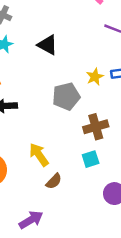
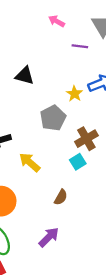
yellow arrow: (39, 155) -> (30, 162), moved
cyan square: (91, 159) -> (78, 162), moved

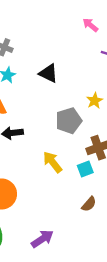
yellow arrow: (30, 162) -> (53, 162), moved
brown semicircle: (61, 197) -> (89, 204), moved

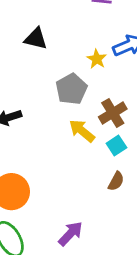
yellow arrow: (53, 162) -> (82, 131), moved
cyan square: (85, 169) -> (116, 145), moved

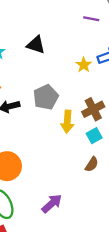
gray pentagon: (71, 89) -> (46, 97), moved
yellow arrow: (82, 131) -> (67, 122), turned -130

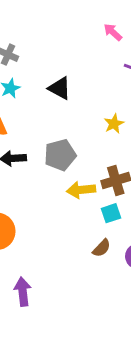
yellow arrow: (67, 122) -> (81, 190), turned 70
purple arrow: (52, 204) -> (23, 292), moved, turned -65

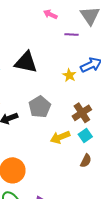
black triangle: (60, 88) -> (26, 62), size x1.4
yellow arrow: (81, 190) -> (60, 137), moved

